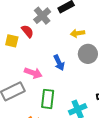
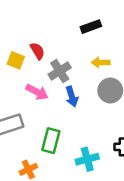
gray cross: (42, 16) -> (60, 71), moved
pink arrow: (33, 73) -> (37, 92), moved

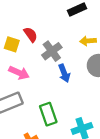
pink arrow: (37, 92) -> (19, 73), moved
green rectangle: (51, 141) -> (48, 114), turned -30

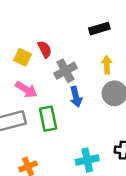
yellow arrow: (88, 41) -> (107, 65), turned 84
green rectangle: (48, 114) -> (48, 119), moved

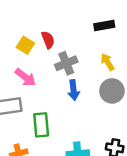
yellow arrow: (107, 65) -> (108, 62), turned -36
green rectangle: (48, 119) -> (41, 125), moved

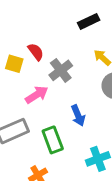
pink arrow: (25, 77) -> (37, 95), moved, turned -55
blue arrow: (74, 90) -> (78, 115), moved

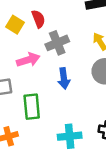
blue arrow: (78, 115) -> (64, 78), moved

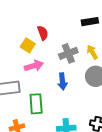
yellow square: (15, 25) -> (28, 45), moved
gray cross: (57, 43) -> (68, 53), moved

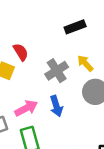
pink arrow: (34, 66) -> (26, 108), moved

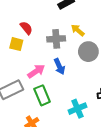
gray cross: (57, 71) -> (56, 39), turned 36

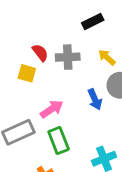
gray cross: (56, 39) -> (68, 57), moved
blue arrow: (59, 67) -> (95, 99), moved

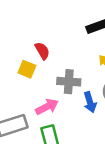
gray cross: (68, 57) -> (69, 82), moved

